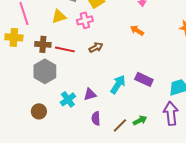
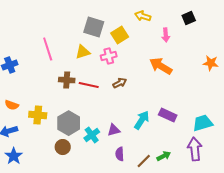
orange arrow: (137, 30) -> (161, 66), size x1.6
yellow cross: (14, 37) -> (38, 115), moved
gray hexagon: (45, 71) -> (69, 123), moved

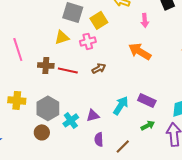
pink line: (48, 49) -> (18, 49), moved
green arrow: (164, 156) -> (148, 125), moved

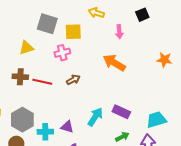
yellow square: (99, 20) -> (73, 32), turned 30
yellow triangle: (62, 37) -> (26, 48), moved
purple triangle: (93, 115) -> (67, 127), turned 32
cyan cross: (71, 120) -> (45, 132), turned 35

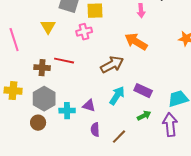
yellow triangle: (26, 48) -> (48, 27), turned -42
brown cross: (20, 77) -> (42, 68), moved
brown arrow: (73, 80) -> (112, 65), moved, size x1.6

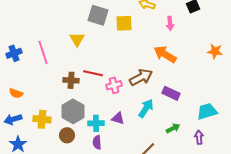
pink cross: (84, 32) -> (114, 85), moved
yellow cross: (13, 91) -> (42, 119), moved
purple rectangle: (143, 91) -> (171, 93), moved
purple arrow: (170, 125) -> (199, 137), size x0.6
purple semicircle: (95, 130) -> (97, 142), moved

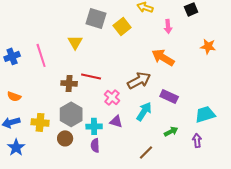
yellow square: (124, 23) -> (122, 26), turned -36
orange star: (215, 51) -> (208, 46), moved
pink cross: (114, 85) -> (112, 97), moved, turned -35

